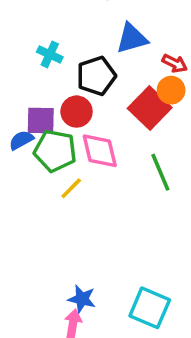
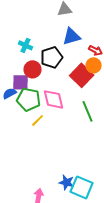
red circle: (77, 112) -> (33, 69), moved
blue star: (82, 299) -> (67, 182), moved

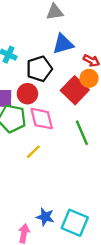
red circle: (33, 69) -> (27, 94), moved
yellow line: (38, 120) -> (33, 152), moved
blue star: (67, 182) -> (45, 217), moved

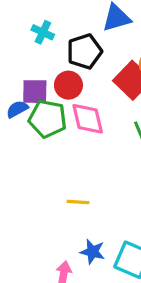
yellow line: (33, 152) -> (78, 202), moved, turned 49

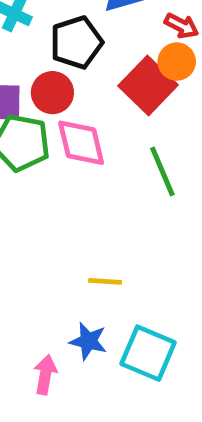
yellow line: (78, 202) -> (105, 281), moved

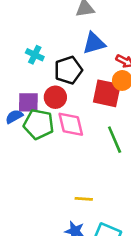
red square: (148, 85) -> (107, 93), turned -32

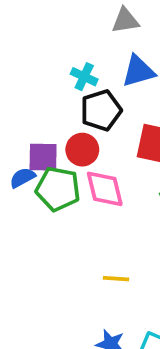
cyan cross: (35, 55) -> (84, 77), moved
yellow line: (84, 199) -> (116, 279), moved

